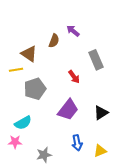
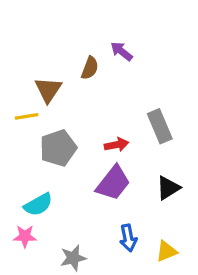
brown triangle: (29, 54) -> (48, 90), turned 30
gray rectangle: (96, 60) -> (160, 126), moved
red arrow: (74, 77) -> (116, 145), moved, turned -64

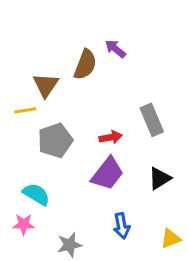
brown semicircle: (90, 68) -> (85, 65), size x1.4
cyan semicircle: (38, 205) -> (36, 194), turned -120
yellow triangle: (166, 251) -> (171, 239), moved

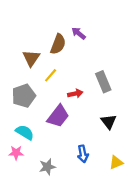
yellow line: (25, 110) -> (51, 75), moved, turned -40
gray pentagon: (55, 140) -> (24, 96), moved
purple trapezoid: (107, 174) -> (58, 116), moved
black triangle: (160, 178) -> (109, 122), turned -35

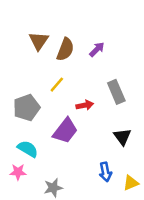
purple arrow: (79, 33) -> (97, 49), moved, turned 96
brown triangle: (31, 58) -> (39, 41), moved
blue arrow: (83, 154) -> (105, 172), moved

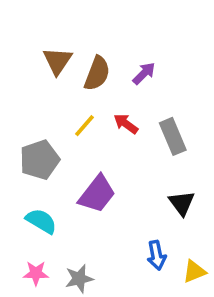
red arrow: (85, 105) -> (126, 124), moved, turned -133
pink star: (18, 172) -> (36, 273), moved

